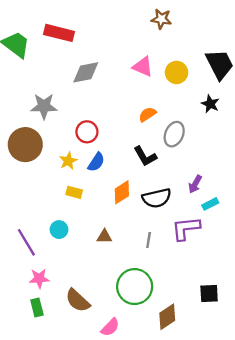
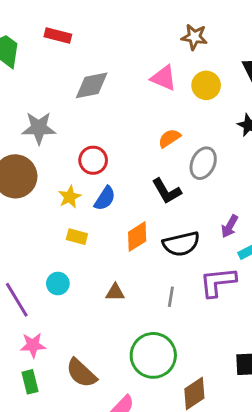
brown star: (161, 19) -> (194, 37), moved
red rectangle: (59, 33) -> (58, 35), size x0.7

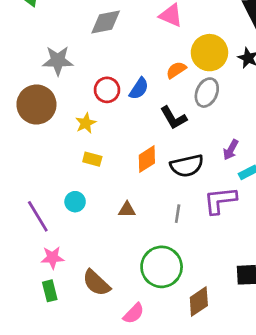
yellow circle: (206, 85) -> (209, 53), moved, size x1.4
blue semicircle: (105, 198) -> (139, 89), moved

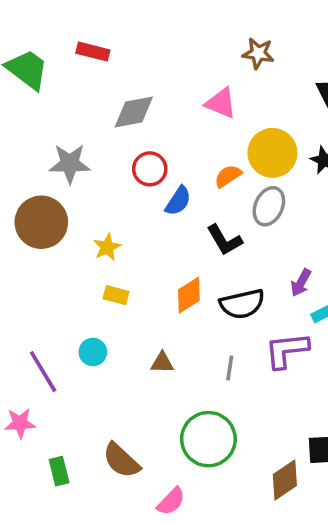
red circle: (107, 90) -> (150, 169), moved
pink star: (52, 258) -> (20, 423), moved
brown diamond: (199, 301) -> (285, 480), moved

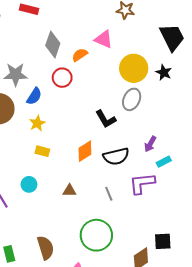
gray diamond: (134, 112) -> (53, 44), turned -60
orange semicircle: (228, 176) -> (80, 55), moved
blue semicircle: (178, 201) -> (34, 96), moved
gray line: (230, 368) -> (109, 194), turned -32
brown semicircle: (121, 460) -> (46, 248), turned -150

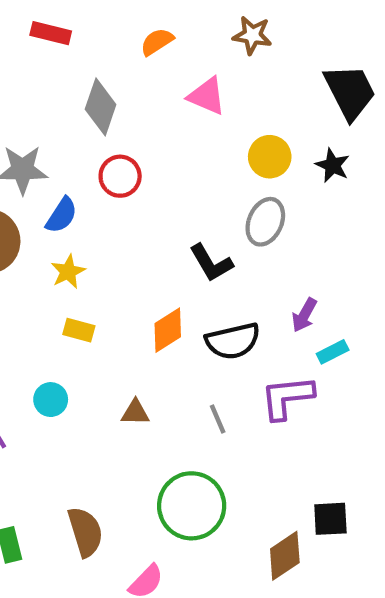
orange semicircle: (80, 55) -> (157, 42), moved
yellow circle: (134, 68) -> (270, 157), size x0.7

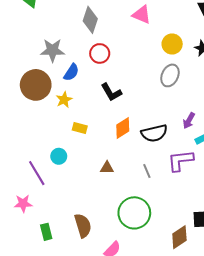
black L-shape: (211, 263) -> (111, 92), moved
yellow star: (68, 272) -> (64, 100), moved
cyan circle: (51, 400) -> (59, 156), moved

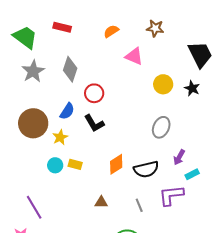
gray diamond: (90, 20) -> (70, 69), moved
gray star: (52, 50) -> (33, 71), moved, turned -30
gray ellipse: (170, 75) -> (161, 127), moved
black L-shape: (111, 92) -> (94, 123), moved
cyan circle: (59, 156) -> (55, 165), moved

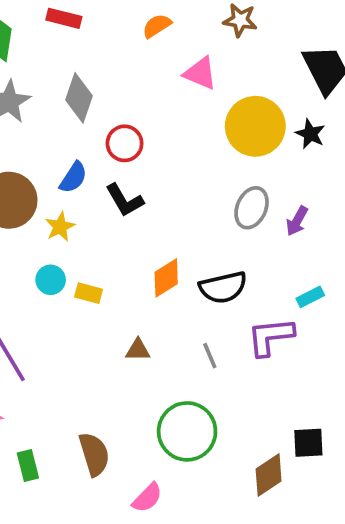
yellow circle: (163, 84) -> (255, 126), size x1.6
purple arrow: (179, 157) -> (297, 221), moved
yellow rectangle: (75, 164) -> (89, 293), moved

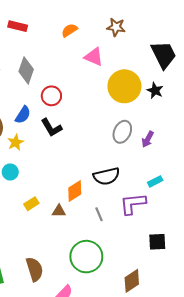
orange diamond: (166, 278) -> (75, 191), moved
yellow rectangle: (89, 293) -> (31, 204), moved, turned -48
black square: (308, 443) -> (157, 242), moved

